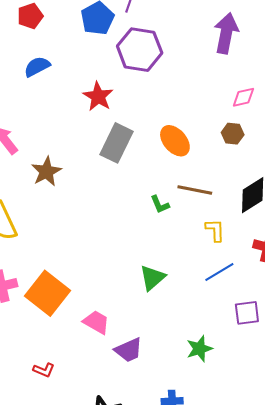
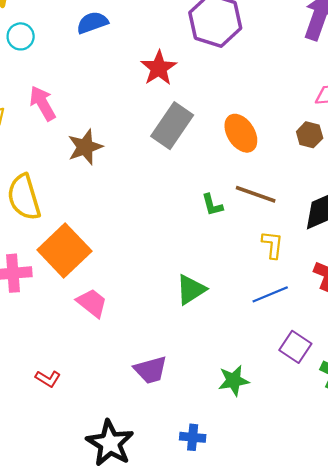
orange square: (47, 293) -> (64, 250), moved
purple square: (247, 313) -> (295, 347), turned 32
pink trapezoid: (96, 322) -> (92, 303), moved

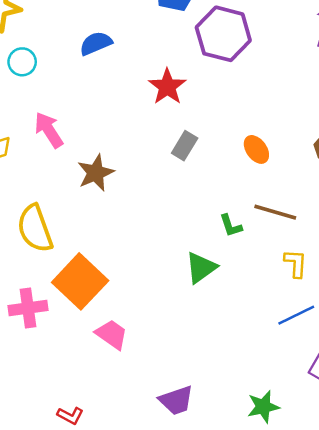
gray rectangle: (172, 126) -> (185, 146), size x0.6
orange ellipse: (241, 133) -> (256, 149), size x0.7
green triangle: (191, 289) -> (201, 268), moved

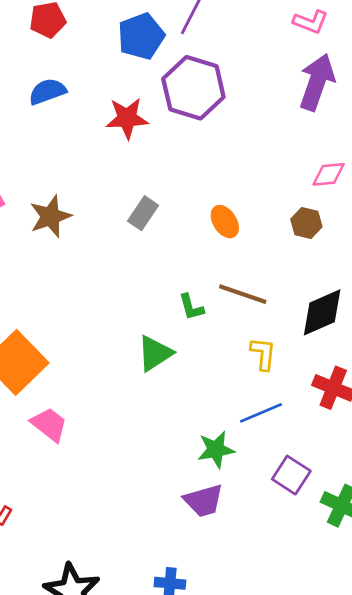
red star: (167, 87) -> (127, 118), moved, turned 30
brown star: (96, 173) -> (50, 216), moved
purple trapezoid: (176, 400) -> (204, 501), moved
green star: (263, 407) -> (216, 450), moved

